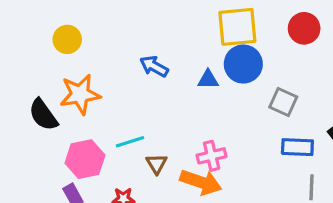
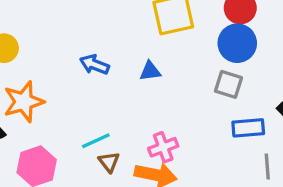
blue circle: (243, 64) -> (237, 43), moved
cyan line: (130, 142) -> (96, 141), moved

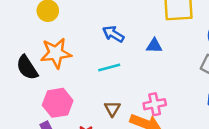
cyan line: (96, 141) -> (109, 67), moved

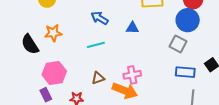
orange star: (56, 53) -> (53, 33), size x0.7
brown triangle: (112, 109) -> (98, 78), turned 40

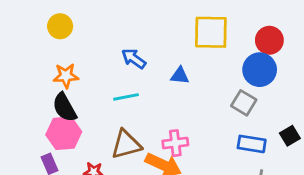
black semicircle: (30, 44) -> (65, 107), moved
brown triangle: (98, 78) -> (126, 144), size x1.6

